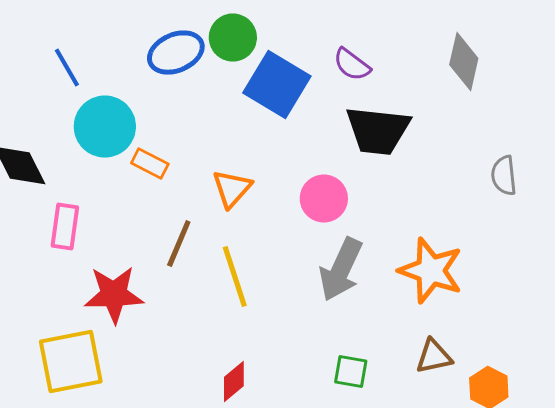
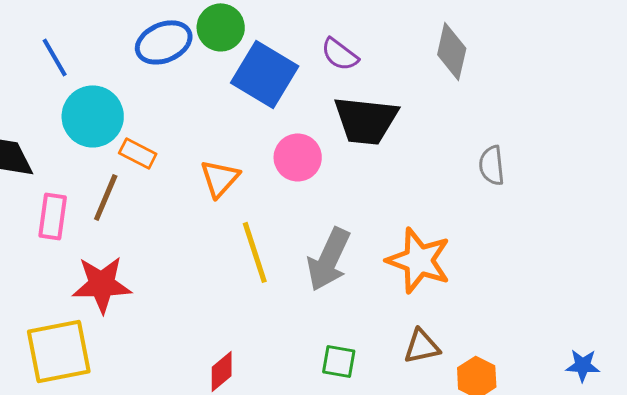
pink circle: (324, 199) -> (298, 157), moved
brown line: (179, 244) -> (106, 197), moved
yellow line: (235, 277) -> (255, 252), moved

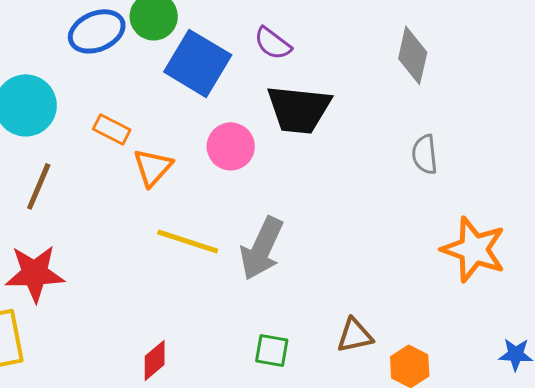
gray diamond: (452, 51) -> (413, 55), moved
orange rectangle: (138, 153) -> (112, 129), moved
yellow line: (255, 252) -> (188, 241), turned -54
orange star: (419, 260) -> (474, 249), moved

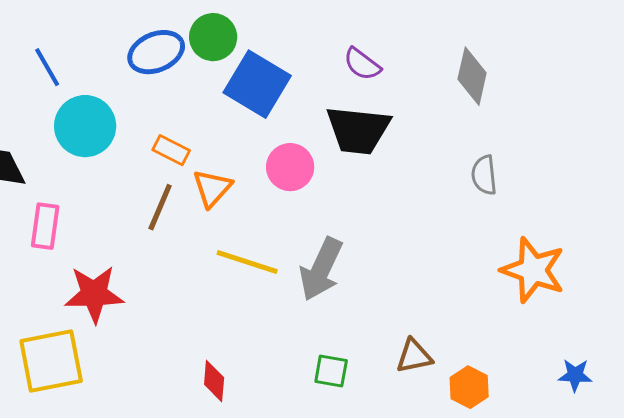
purple semicircle: (273, 43) -> (362, 64), moved
brown line: (39, 186) -> (160, 207), moved
red diamond: (155, 360) -> (214, 381), turned -45

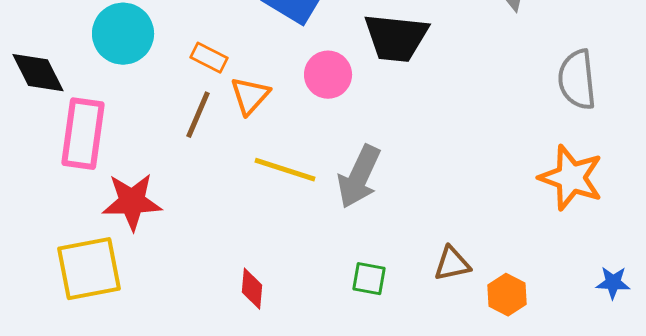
gray semicircle: (484, 175) -> (577, 80), moved, size x1.5
pink rectangle: (45, 226) -> (83, 134), size x1.5

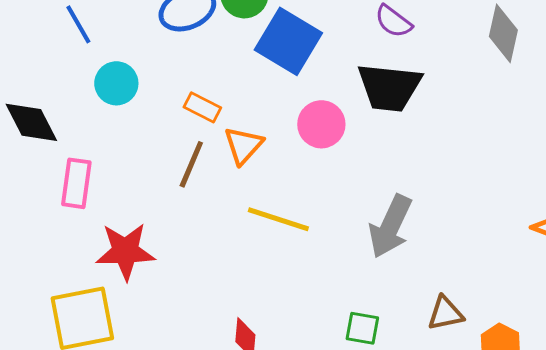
cyan circle: (123, 34) -> (116, 83), size x0.7
pink rectangle: (83, 134) -> (76, 183), size x0.7
gray arrow: (359, 177) -> (390, 226), moved

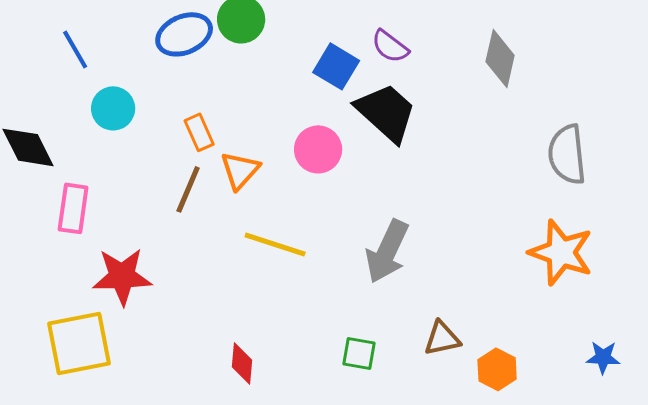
blue square: (288, 41) -> (336, 66), moved, size x0.7
black trapezoid: (389, 87) -> (386, 112), turned -144
orange rectangle: (202, 107) -> (199, 132), turned 39

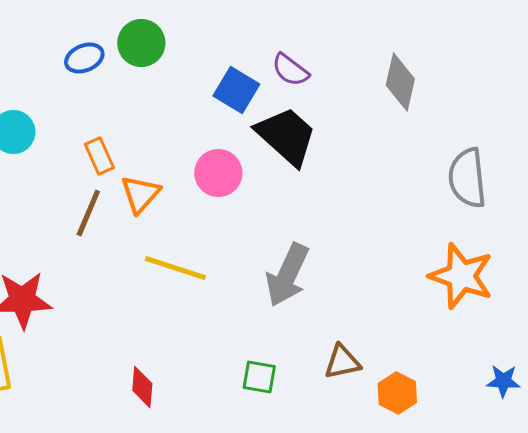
blue ellipse: (184, 34) -> (84, 58), size x0.7

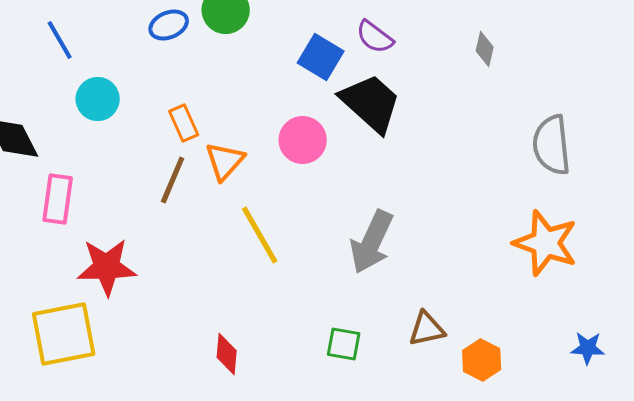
gray diamond: (400, 82) -> (485, 49), size x0.6
yellow line: (175, 268) -> (260, 235), turned 42

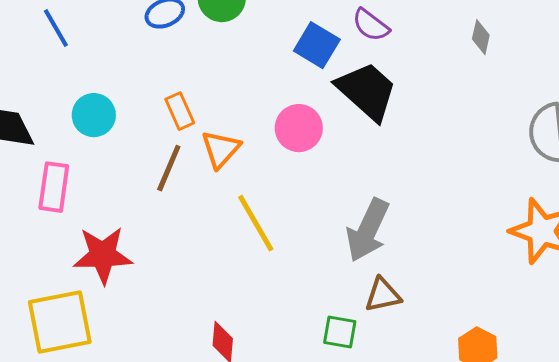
cyan circle: (98, 99) -> (94, 115), moved
brown triangle: (427, 329) -> (383, 295), moved

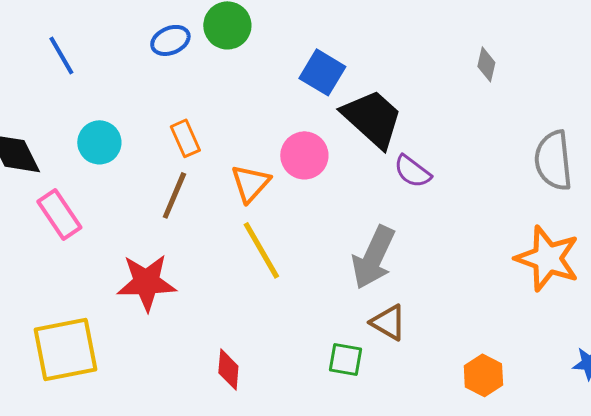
purple semicircle: (371, 25) -> (412, 171), moved
orange triangle: (221, 149) -> (250, 183), moved
pink rectangle: (54, 187) -> (59, 214), turned -42
red star: (103, 255) -> (146, 282), moved
brown triangle: (383, 295) -> (388, 322), turned 42

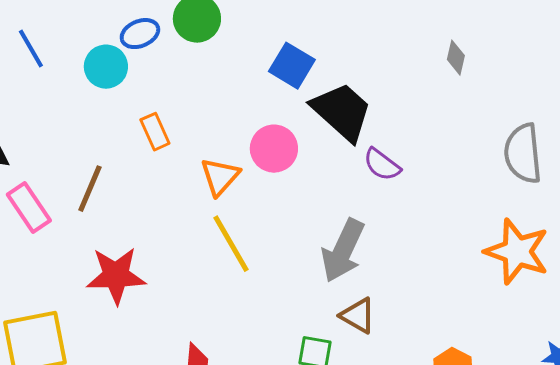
cyan circle: (99, 142) -> (106, 67), moved
brown line: (174, 195) -> (90, 189), moved

